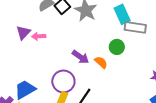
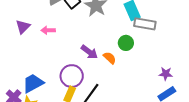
purple triangle: (23, 33) -> (23, 27), moved

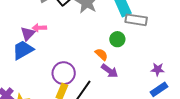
purple triangle: (23, 27) -> (28, 34), moved
purple arrow: (89, 52) -> (110, 71), moved
blue trapezoid: (33, 83) -> (23, 50), moved

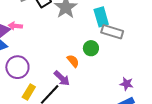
purple arrow: (110, 71) -> (62, 78), moved
purple circle: (64, 73) -> (17, 67), moved

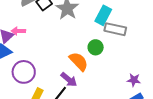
cyan rectangle: (101, 17) -> (103, 15), turned 48
orange semicircle: (73, 61) -> (79, 61), size x1.5

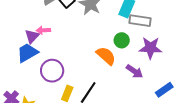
purple arrow: (69, 80) -> (134, 71), moved
purple star: (134, 80) -> (150, 48), moved, size x1.6

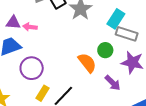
purple triangle: (32, 36) -> (13, 23), moved, turned 42

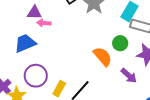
purple triangle: (13, 23) -> (34, 13), moved
purple circle: (32, 68) -> (36, 76), moved

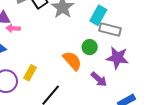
yellow rectangle: (59, 89) -> (30, 73), moved

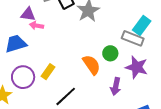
cyan rectangle: (98, 15) -> (142, 25), moved
purple arrow: (99, 79) -> (116, 86), turned 54

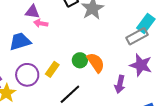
gray rectangle: (133, 38) -> (137, 36), turned -50
green circle: (110, 53) -> (80, 60), moved

